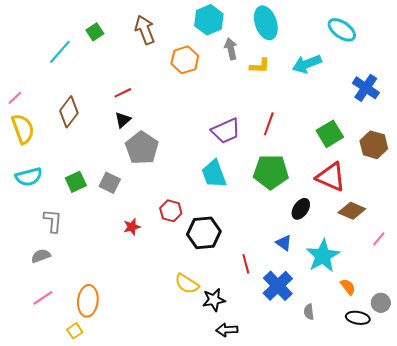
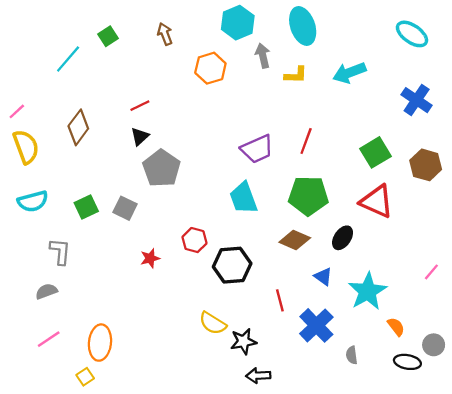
brown arrow: (145, 30) -> (165, 34), size x0.7
cyan ellipse: (342, 30) -> (412, 34), moved
brown diamond: (352, 211) -> (295, 240), moved

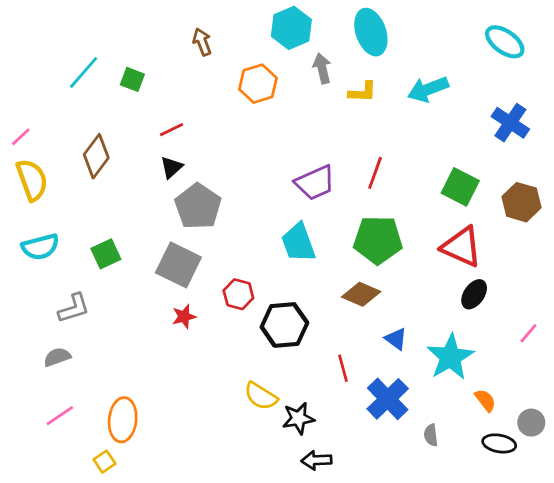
green square: (108, 36) -> (132, 79), moved, turned -36
green square: (376, 152) -> (460, 187), turned -32
gray square: (125, 208) -> (178, 265), moved, size x1.5
black ellipse: (343, 238) -> (474, 294), moved
gray L-shape: (60, 251) -> (74, 308), turned 68

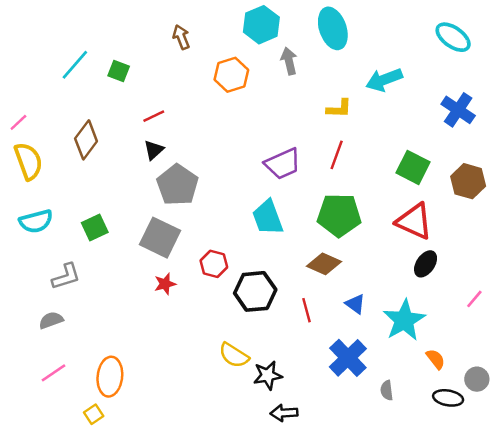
yellow L-shape: (363, 92) -> (339, 109), moved
red line: (343, 368) -> (307, 310), moved

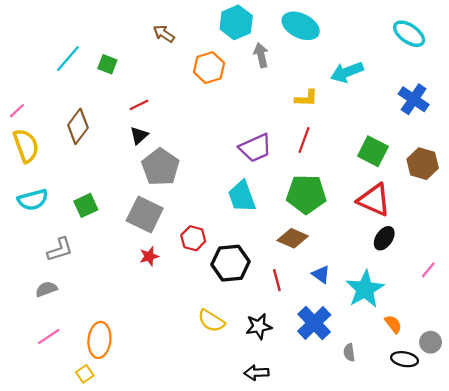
cyan ellipse: (333, 28) -> (301, 26), turned -45
brown arrow: (181, 37) -> (164, 34), turned -35
black star: (268, 375) -> (259, 326), moved

